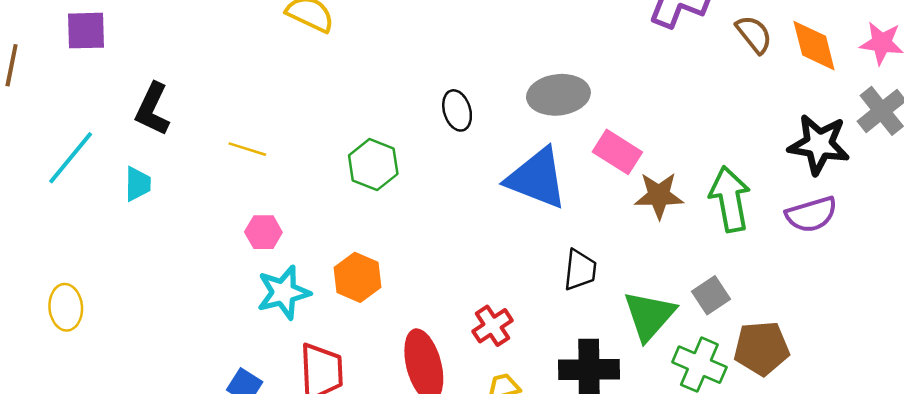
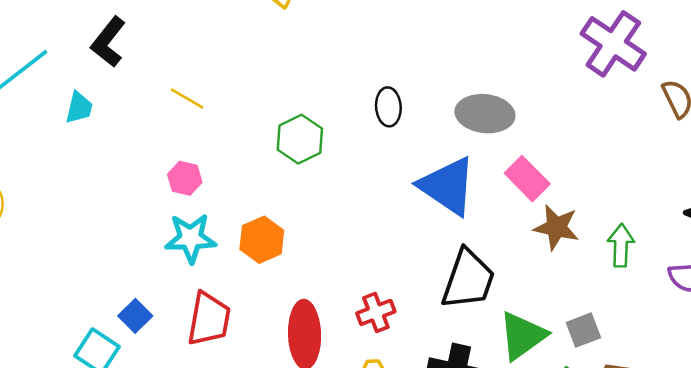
green arrow: (730, 199) -> (621, 245), size x0.7
black trapezoid: (580, 270) -> (468, 279), size x1.6

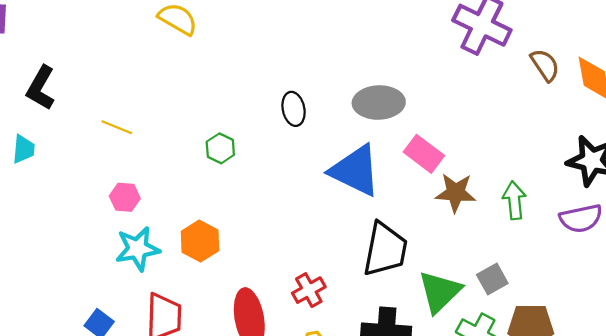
green hexagon: (300, 139) -> (220, 148), size x0.7

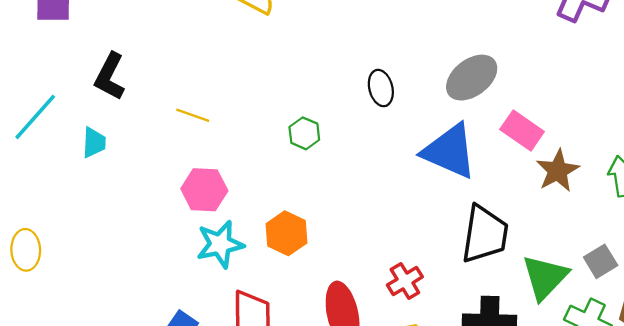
gray ellipse: (379, 103) -> (472, 78), turned -33
brown star: (456, 193) -> (558, 171), turned -30
pink hexagon: (125, 197) -> (204, 190), size x1.4

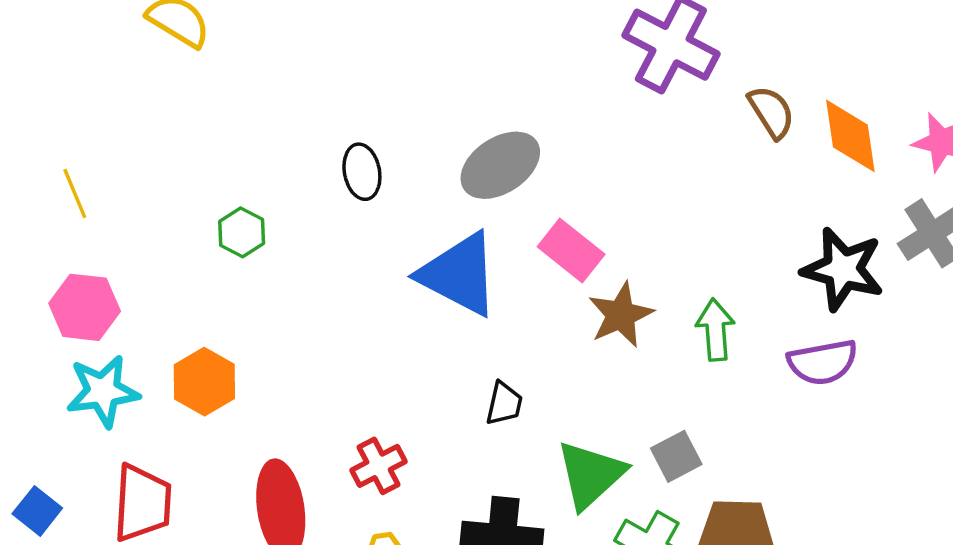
yellow line: (193, 115) -> (75, 193), turned 44
black trapezoid: (485, 234) -> (504, 403), size x0.5

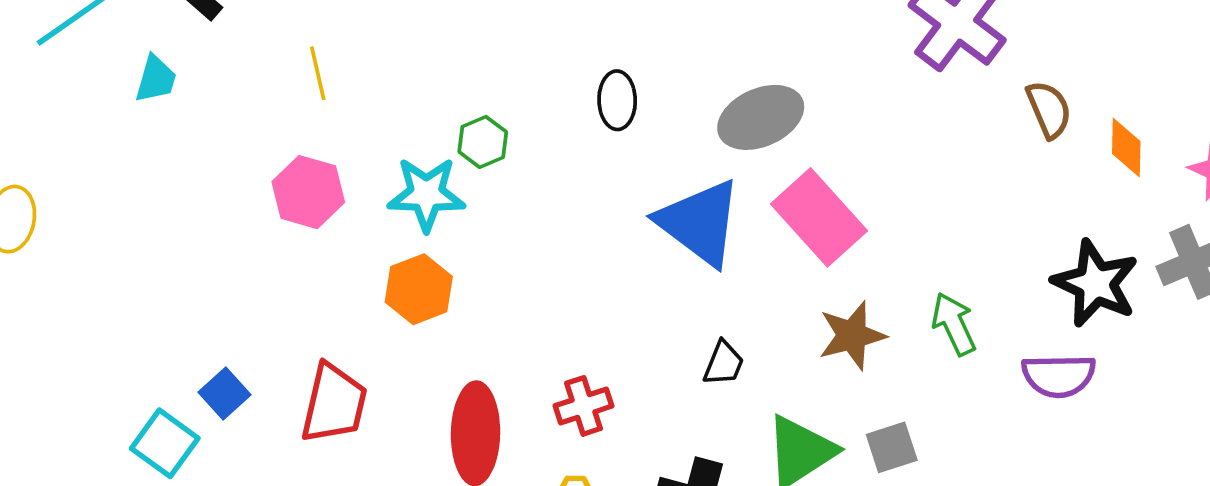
orange diamond: (850, 136) -> (1126, 148), size x0.7
pink rectangle: (571, 250) -> (819, 217), size x1.4
brown star: (621, 315) -> (852, 336), moved
green arrow: (715, 330) -> (954, 324), turned -30
cyan star: (103, 391) -> (426, 194), moved

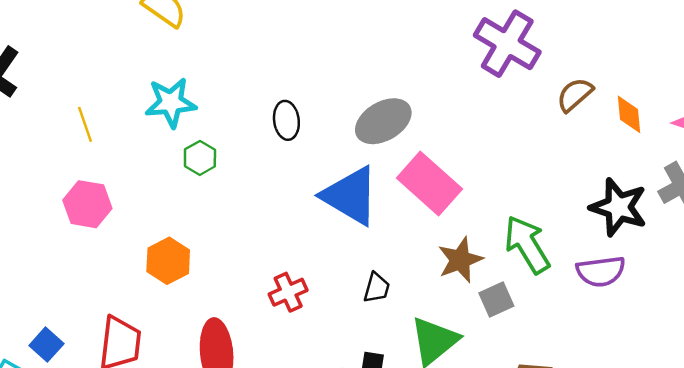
brown semicircle: (1049, 109) -> (575, 95), turned -102
cyan star: (426, 194) -> (171, 103), moved
green arrow: (954, 324) -> (527, 245), size x1.4
red cross: (584, 406) -> (288, 292), moved
gray square: (892, 447) -> (496, 300), moved

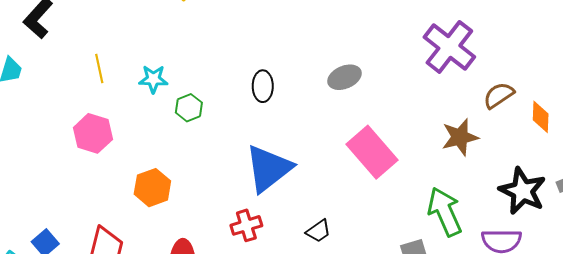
cyan star: (171, 103) -> (153, 79), moved, size x0.7
gray ellipse: (383, 121) -> (345, 77), moved, size x0.7
blue triangle: (350, 196) -> (269, 168), moved, turned 44
brown star: (460, 260) -> (460, 137), moved
black trapezoid: (377, 288) -> (318, 231), turned 32

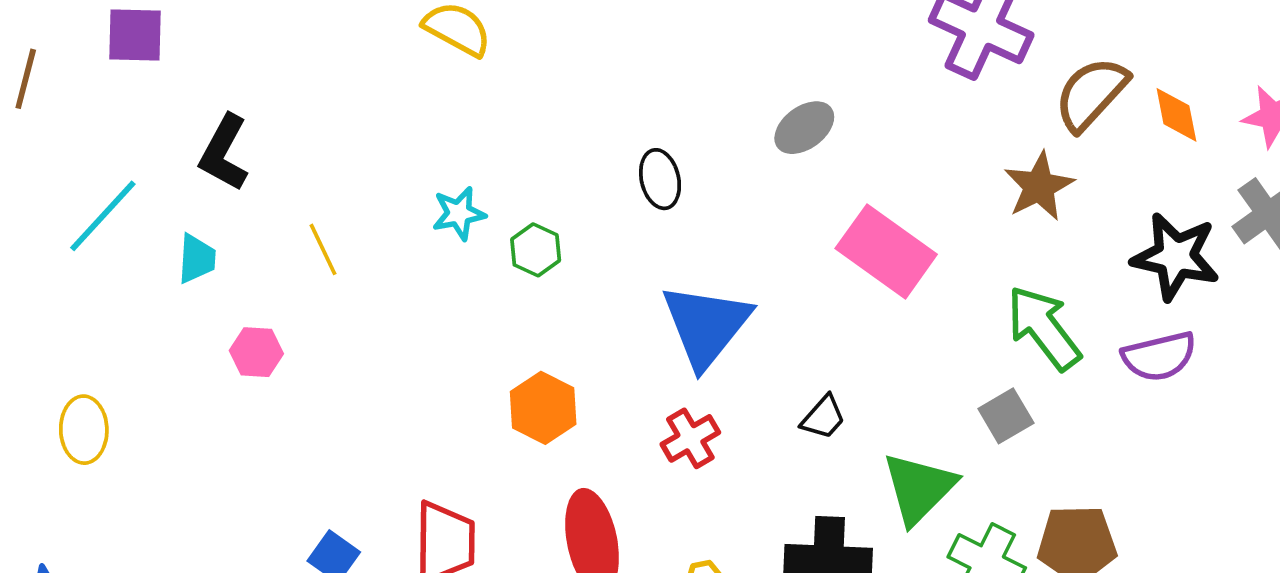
yellow line: (99, 69) -> (323, 249), moved
brown semicircle: (499, 95) -> (1091, 94), size x1.4
pink hexagon: (93, 133) -> (256, 352), moved, size x0.7
orange hexagon: (152, 188) -> (543, 408), moved

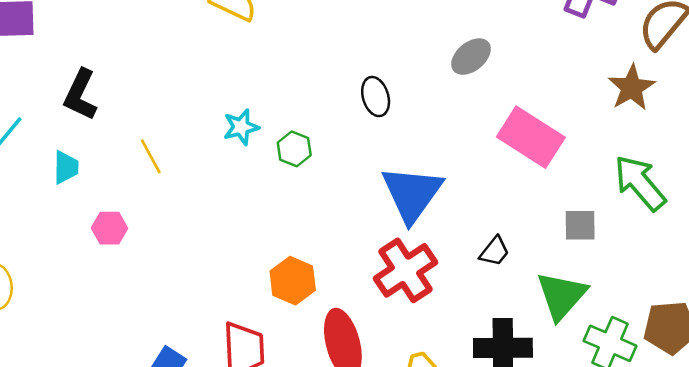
orange hexagon: (543, 408) -> (293, 281), moved
gray square: (1006, 416) -> (580, 225), moved, turned 33
red cross: (690, 438) -> (405, 270), size x1.6

